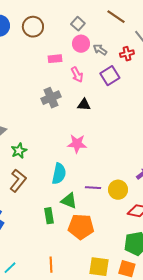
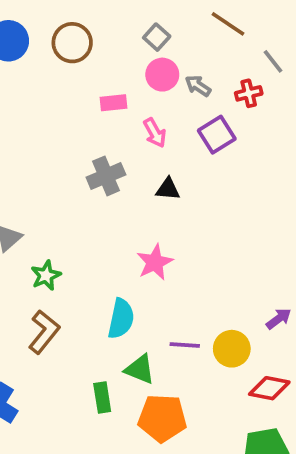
pink star: (77, 144) -> (155, 262), turned -30

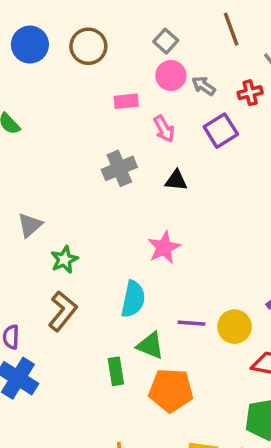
brown line: (228, 24) -> (231, 29), turned 36

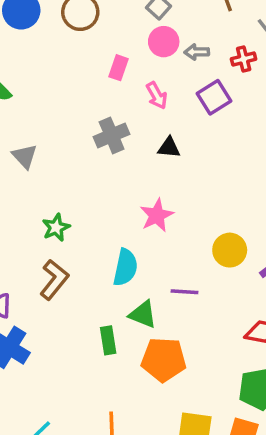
gray arrow: (204, 86) -> (197, 52), turned -35
pink rectangle: (126, 101) -> (118, 68), turned -65
gray triangle: (30, 225) -> (25, 156), moved, turned -32
yellow circle: (235, 327) -> (230, 250), moved

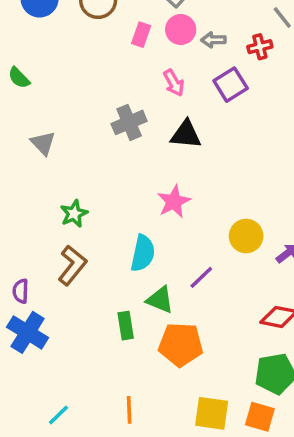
pink rectangle: (118, 68) -> (141, 35), moved
black triangle: (169, 148) -> (186, 134), size x1.4
purple line: (185, 292) -> (201, 277), turned -48

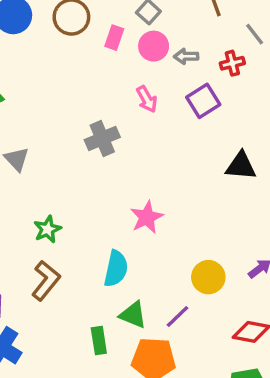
pink rectangle: (141, 35) -> (114, 38), moved
black triangle: (186, 134) -> (241, 166), moved
yellow circle: (246, 236) -> (208, 277), moved
purple line: (201, 277) -> (178, 316), moved

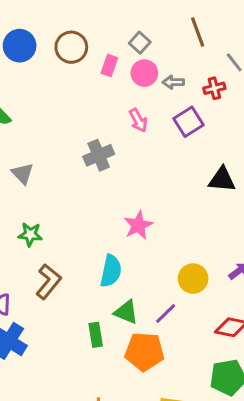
green star: (47, 229) -> (30, 234), moved, turned 30

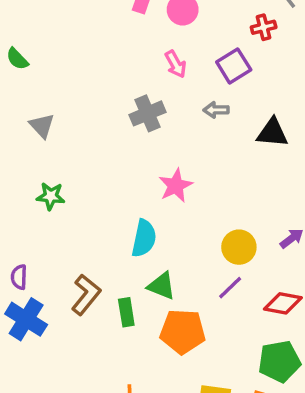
gray arrow: (173, 82) -> (216, 110), moved
gray cross: (99, 155) -> (147, 113), moved
brown L-shape: (48, 282) -> (86, 295), moved
purple line: (166, 314) -> (230, 288), moved

